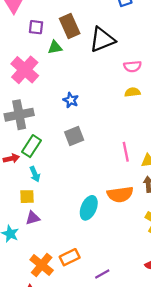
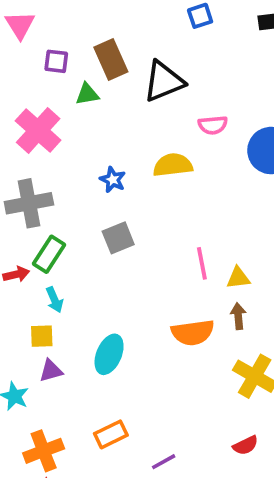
yellow semicircle: (132, 92) -> (173, 165), moved, size x1.5
cyan ellipse: (89, 208) -> (109, 354), moved
orange cross: (42, 265) -> (44, 451), moved, turned 30

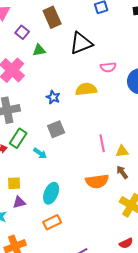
brown rectangle: (111, 60) -> (52, 17), moved
purple square: (56, 61) -> (22, 32), turned 32
cyan arrow: (54, 300) -> (40, 153), moved, turned -32
brown arrow: (238, 316) -> (122, 172), turned -32
orange rectangle: (111, 434) -> (52, 222), moved

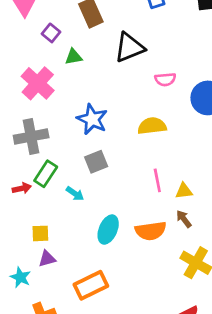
yellow semicircle: (86, 89) -> (152, 126), moved
blue star: (53, 97) -> (92, 119), size x1.6
cyan ellipse: (51, 193) -> (108, 230), moved
orange rectangle: (52, 222) -> (91, 285), size x1.4

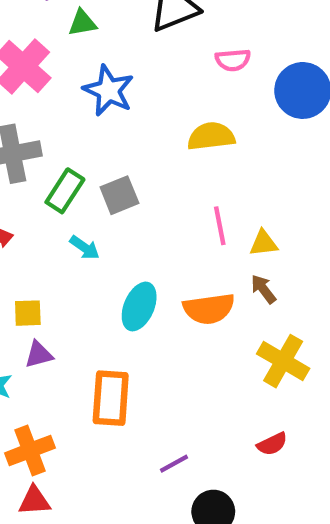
blue star: (92, 119) -> (109, 90), moved
green rectangle: (46, 174) -> (65, 191), moved
orange rectangle: (91, 285) -> (111, 398), turned -60

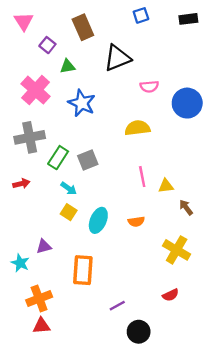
brown arrow: (263, 289) -> (186, 207), moved
orange semicircle: (209, 309) -> (136, 222), size x0.6
yellow square: (28, 313) -> (69, 212), moved, turned 35

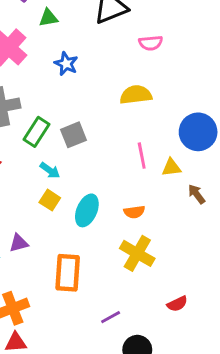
blue star: (82, 103) -> (66, 64), size x0.7
blue circle: (187, 103) -> (198, 132), moved
yellow cross: (177, 250) -> (137, 253), moved

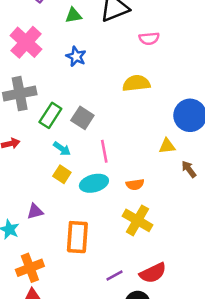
green triangle: (48, 18) -> (73, 15), moved
gray square: (74, 135) -> (82, 118), turned -35
pink line: (142, 156) -> (104, 151), moved
cyan ellipse: (87, 210) -> (94, 183), turned 52
red semicircle: (177, 304) -> (153, 273), moved, size x1.5

